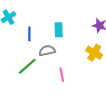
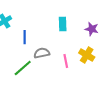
cyan rectangle: (59, 30) -> (63, 24), moved
pink line: (62, 75) -> (66, 61), moved

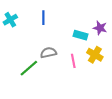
cyan rectangle: (63, 24) -> (80, 35), moved, turned -72
blue line: (25, 37) -> (43, 18), moved

